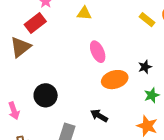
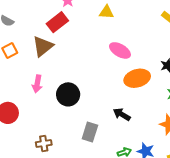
pink ellipse: (98, 52) -> (120, 50), turned -35
pink arrow: (14, 111) -> (37, 84), moved, turned 30

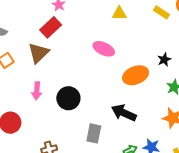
yellow triangle: (106, 12) -> (119, 13), moved
pink ellipse: (120, 50) -> (104, 49), moved
black arrow: (122, 114) -> (124, 113), size x1.4

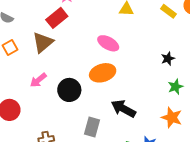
orange ellipse: (136, 75) -> (103, 73), moved
pink arrow: (37, 91) -> (38, 80), turned 42

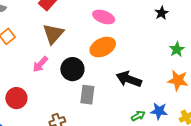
brown triangle: (43, 42) -> (53, 34), moved
black star: (168, 59) -> (162, 13), moved
gray rectangle: (92, 127) -> (87, 95), moved

